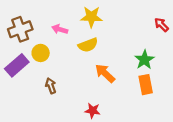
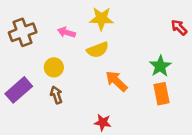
yellow circle: (41, 53) -> (54, 67), moved
purple rectangle: (17, 65) -> (19, 90), moved

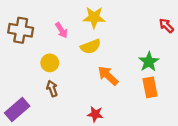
brown cross: (23, 32) -> (21, 30), turned 30
pink arrow: (66, 32) -> (61, 30), turned -140
purple rectangle: (19, 90) -> (17, 109), moved

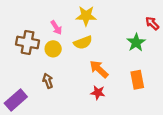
brown cross: (21, 30) -> (28, 42), moved
green star: (149, 62) -> (136, 42), moved
yellow circle: (50, 63) -> (53, 49), moved
red star: (95, 114) -> (98, 93), moved

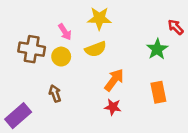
orange arrow: (99, 69) -> (114, 80), turned 84

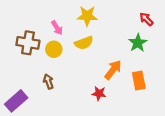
red arrow: (176, 27) -> (146, 19), moved
orange arrow: (114, 80) -> (113, 70), moved

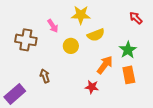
yellow semicircle: (84, 43) -> (96, 35), moved
green star: (138, 43) -> (128, 50), moved
yellow circle: (54, 49) -> (71, 46), moved

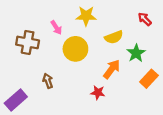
yellow semicircle: (96, 35) -> (114, 37), moved
yellow circle: (71, 46) -> (75, 49), size x1.5
orange rectangle: (129, 75) -> (149, 79), moved, turned 54

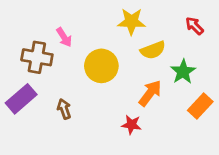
yellow star: (86, 16) -> (131, 21), moved
pink arrow: (56, 28) -> (64, 37), moved
purple rectangle: (16, 100) -> (21, 99), moved

